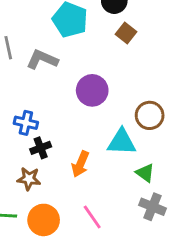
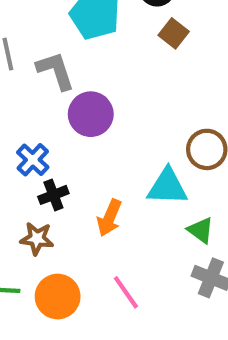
gray L-shape: (42, 59) -> (56, 71), turned 48
purple circle: (92, 90) -> (91, 114), moved
blue cross: (26, 123) -> (33, 160), turned 30

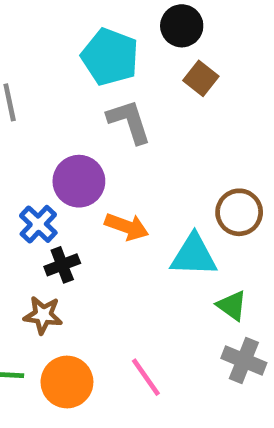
gray L-shape: (56, 71) -> (129, 121), moved
purple circle: (91, 114) -> (79, 181), moved
orange arrow: (109, 218) -> (127, 227), moved, turned -93

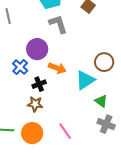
cyan triangle: (194, 255) -> (85, 80), turned -35
black cross: (62, 265) -> (39, 84), moved
brown star: (43, 315) -> (35, 104), moved

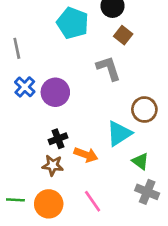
gray L-shape: (58, 24) -> (108, 68), moved
blue cross: (20, 67) -> (25, 87), moved
orange arrow: (57, 68) -> (86, 155), moved

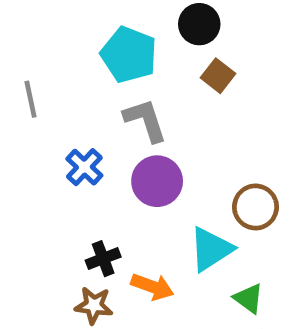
gray L-shape: (108, 68) -> (145, 120), moved
blue cross: (25, 87) -> (84, 167), moved
purple circle: (55, 92) -> (157, 181), moved

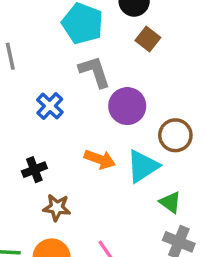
purple circle: (157, 181) -> (127, 106), moved
black cross: (103, 259) -> (34, 170), moved
orange arrow: (152, 287) -> (100, 159), moved

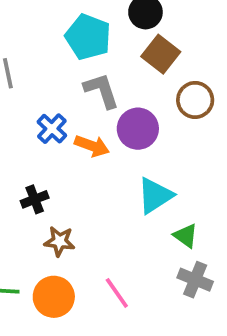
brown square: (148, 39) -> (161, 54), size x1.4
brown circle: (175, 135) -> (195, 100), moved
orange arrow: (100, 159) -> (92, 146), moved

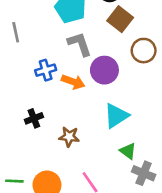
blue cross: (52, 129) -> (46, 70), turned 30
green triangle: (186, 236) -> (128, 151), moved
brown star: (59, 241) -> (69, 137), moved

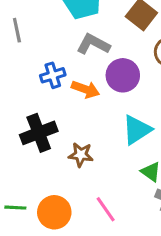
gray L-shape: (80, 44) -> (93, 44), turned -44
black cross: (34, 118) -> (39, 133), size x1.6

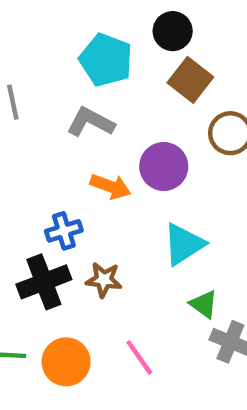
gray L-shape: (93, 44) -> (90, 122), moved
blue cross: (53, 75) -> (64, 231), moved
black cross: (39, 133) -> (44, 282), moved

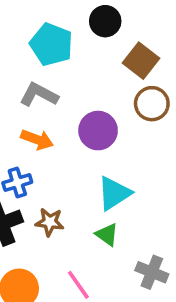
brown square: (190, 80) -> (141, 61), moved
orange arrow: (110, 186) -> (37, 140), moved
green triangle: (204, 304) -> (107, 235), moved

